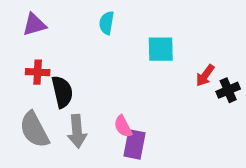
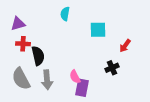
purple triangle: (34, 24) -> (18, 24), moved
black cross: (228, 90) -> (112, 68), moved

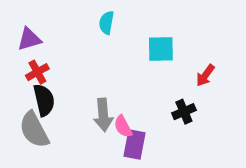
red cross: (23, 44) -> (37, 72), turned -32
black semicircle: (38, 56) -> (44, 100), moved
gray arrow: (47, 80) -> (103, 115), moved

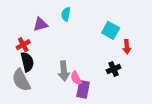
purple triangle: (29, 39) -> (40, 24), moved
cyan square: (161, 49) -> (111, 30), moved, turned 30
red arrow: (205, 75) -> (127, 47), turned -40

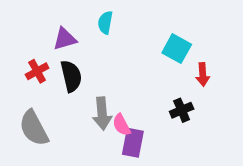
black semicircle: (27, 62) -> (71, 76), moved

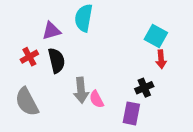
cyan semicircle: (105, 23) -> (84, 18), size x1.5
cyan square: (177, 49) -> (156, 36), moved
purple rectangle: (133, 143) -> (131, 113), moved

